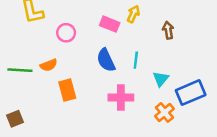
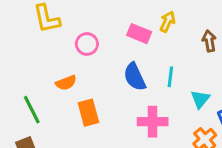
green line: (20, 70) -> (32, 110), moved, turned 60

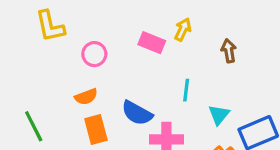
blue semicircle: (135, 77) -> (137, 113), moved, turned -36
orange semicircle: (66, 83) -> (86, 97), moved

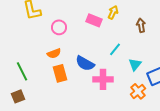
cyan line: (186, 90) -> (115, 49), turned 32

